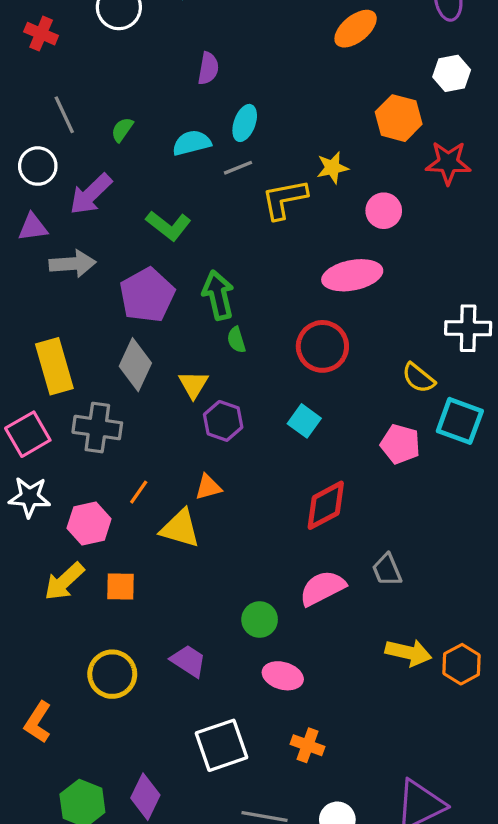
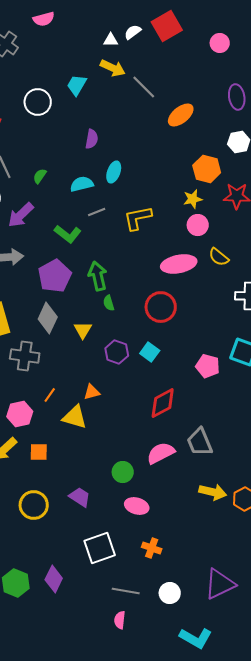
gray line: (238, 168) -> (97, 212), moved
yellow star: (332, 168) -> (193, 199), moved
yellow semicircle: (418, 378) -> (219, 257), moved
purple hexagon: (223, 421) -> (117, 352), moved
gray trapezoid: (387, 570) -> (200, 442), size x1.4

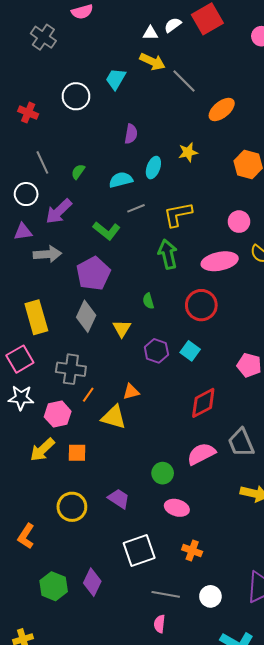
yellow star: (193, 199) -> (188, 152), moved
green arrow: (98, 276) -> (168, 254), moved
gray cross: (25, 356) -> (71, 369), moved

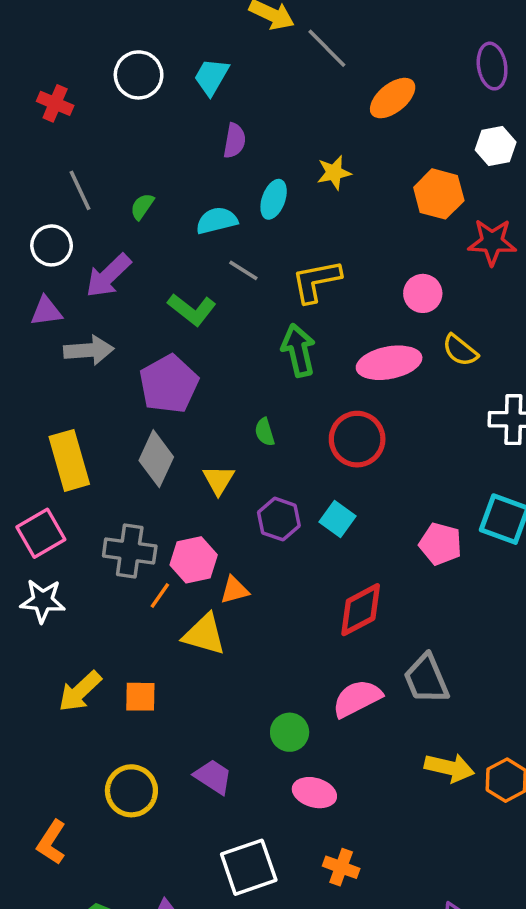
cyan trapezoid: (116, 79) -> (211, 77), moved
gray line: (136, 208) -> (243, 270), turned 54
pink hexagon: (58, 414) -> (194, 560), moved

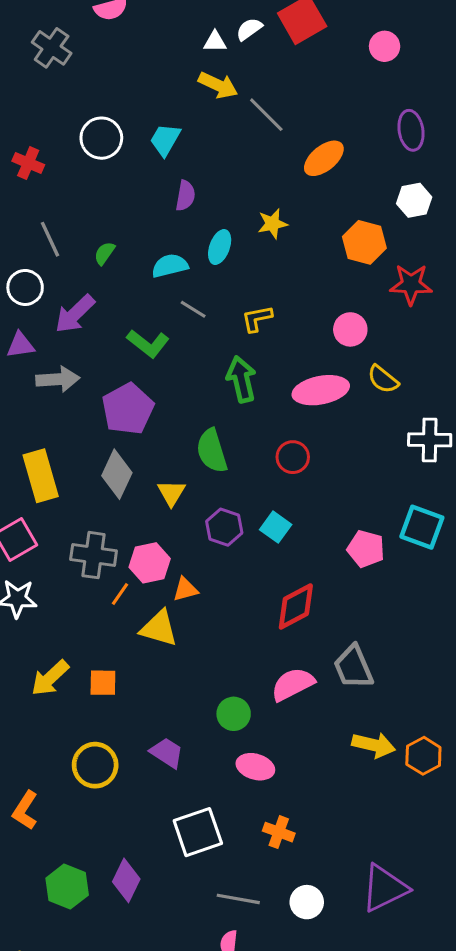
yellow L-shape: (316, 281) -> (257, 319), size x0.7
green semicircle: (265, 432) -> (212, 451), size x1.8
red circle: (357, 439) -> (293, 457), size x0.7

